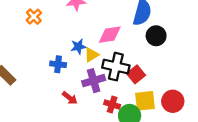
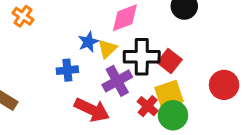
red arrow: (70, 98) -> (92, 110), size x1.6
yellow square: (145, 101) -> (169, 94), moved
red cross: (112, 104) -> (148, 106), turned 35

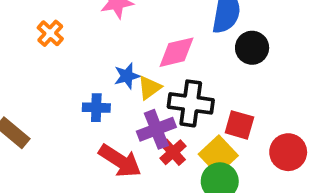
red square: (170, 61) -> (239, 125), moved, turned -30
yellow square: (169, 94) -> (218, 155), turned -32
red cross: (148, 106) -> (173, 152), moved

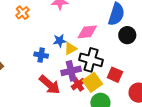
yellow square: (218, 155) -> (93, 82), moved

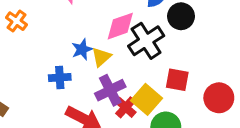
black cross: (91, 60) -> (146, 41), moved, turned -35

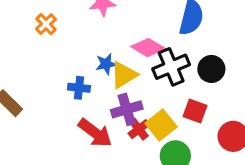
black circle: (181, 16) -> (211, 69), moved
pink diamond: (120, 26) -> (148, 48), turned 40
yellow triangle: (101, 57) -> (124, 75), size x1.4

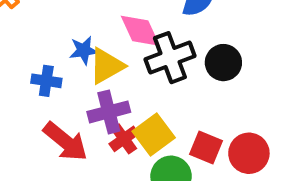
pink diamond: (148, 48) -> (140, 31), turned 32
red square: (195, 111) -> (206, 148), moved

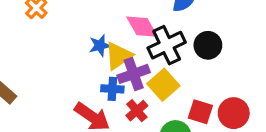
blue cross: (46, 81) -> (112, 89), moved
purple cross: (109, 112) -> (134, 74), moved
yellow square: (154, 134) -> (163, 85), moved

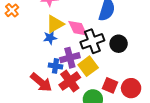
yellow triangle: (118, 56) -> (55, 24), moved
red cross: (137, 111) -> (70, 81), size x1.5

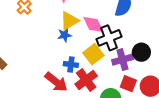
black circle: (119, 44) -> (141, 52), moved
purple cross: (70, 58) -> (122, 60), moved
yellow square: (88, 66) -> (93, 54), moved

